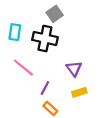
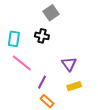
cyan rectangle: (15, 32) -> (14, 39), moved
black cross: (45, 39) -> (42, 36), size x0.6

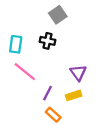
yellow rectangle: (74, 86) -> (74, 95), moved

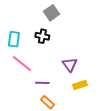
purple line: (48, 93) -> (42, 83), turned 64
yellow rectangle: (74, 95) -> (80, 85), moved

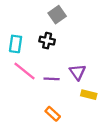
purple line: (42, 83) -> (52, 79), moved
yellow rectangle: (80, 85) -> (89, 95), turned 32

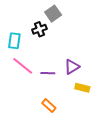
black cross: (47, 41) -> (39, 29), moved, turned -32
purple triangle: (78, 72) -> (72, 67), turned 35

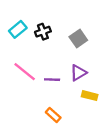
gray square: (53, 14) -> (78, 39), moved
cyan rectangle: (14, 41) -> (18, 29), moved, turned 42

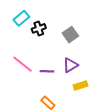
cyan rectangle: (18, 29) -> (21, 18), moved
yellow rectangle: (90, 96) -> (81, 86), turned -32

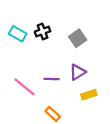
cyan rectangle: (21, 18) -> (18, 34), moved, turned 70
pink line: (22, 64) -> (24, 87), moved

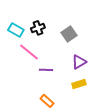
purple triangle: (78, 72) -> (79, 62), moved
pink line: (24, 87) -> (29, 52), moved

